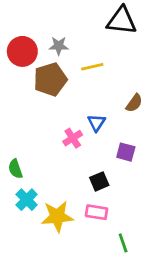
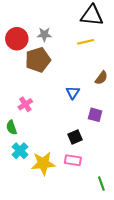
yellow line: (92, 67) -> (86, 42), moved
pink cross: (73, 138) -> (25, 104), moved
green line: (123, 243) -> (101, 184), moved

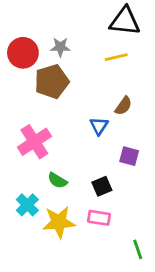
brown semicircle: (101, 78) -> (123, 106), moved
pink cross: (25, 104) -> (34, 142), size x1.6
green semicircle: (12, 127) -> (57, 180), moved, turned -40

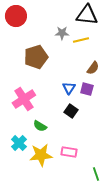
gray star: (60, 47) -> (62, 33), moved
red circle: (23, 53) -> (16, 16), moved
brown semicircle: (123, 106) -> (93, 68), moved
purple square: (129, 156) -> (87, 89), moved
black square: (102, 186) -> (71, 111), moved, turned -32

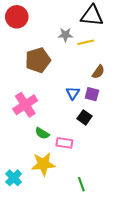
black square: (71, 111) -> (85, 117), moved
cyan cross: (19, 143) -> (14, 178), moved
pink rectangle: (69, 152) -> (64, 143), moved
green line: (96, 174) -> (81, 184), moved

